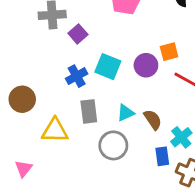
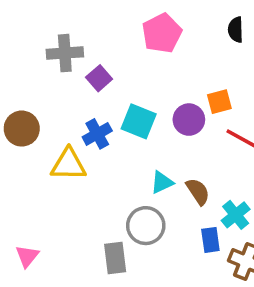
brown circle: (22, 99) -> (22, 129), moved
gray rectangle: (89, 111) -> (115, 258), moved
yellow triangle: (55, 130) -> (68, 164), moved

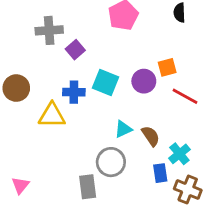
blue cross: (97, 134) -> (74, 92), turned 30

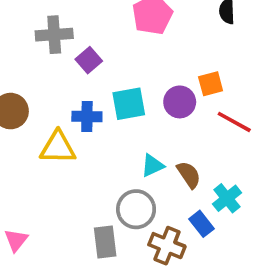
cyan square: (105, 83) -> (129, 104), turned -32
blue rectangle: (160, 173) -> (201, 224), turned -30
brown cross: (188, 189) -> (167, 246), moved

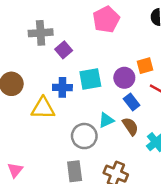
gray circle: (136, 209) -> (84, 136), moved
blue rectangle: (201, 224) -> (132, 102), moved

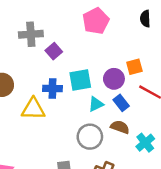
cyan triangle: (106, 120) -> (96, 104), moved
brown semicircle: (130, 126) -> (120, 127), turned -36
gray circle: (84, 136) -> (90, 137), moved

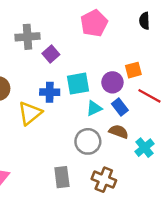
yellow triangle: (33, 109) -> (30, 113), turned -40

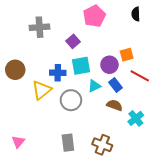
purple square: (51, 54) -> (73, 41), moved
gray circle: (88, 141) -> (71, 100), moved

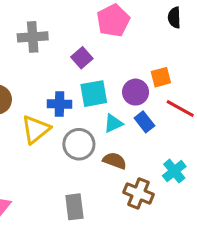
brown semicircle: (115, 105) -> (115, 161), moved
brown cross: (102, 145) -> (139, 193), moved

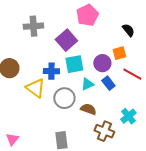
black semicircle: (174, 18) -> (128, 30), moved, turned 144
purple square: (82, 58) -> (66, 40), size x1.5
yellow triangle: (36, 129) -> (35, 88), turned -45

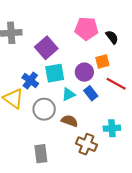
pink pentagon: (87, 15) -> (86, 29), moved, turned 30
blue cross: (51, 71) -> (30, 81), turned 35
cyan cross: (128, 116) -> (112, 128), turned 35

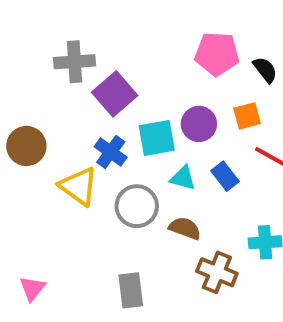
purple square: (46, 48) -> (115, 94), moved
purple circle: (84, 72) -> (199, 124), moved
cyan triangle: (68, 94) -> (183, 178), turned 40

